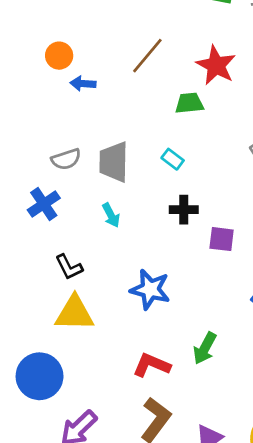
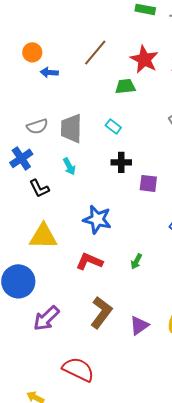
black L-shape: (69, 267) -> (39, 188), moved
green arrow: (205, 348) -> (136, 261), size x0.7
red L-shape: (152, 365) -> (89, 261), moved

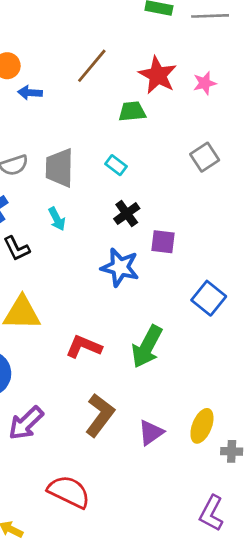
black cross: (121, 162) -> (127, 214), turned -36
blue star: (97, 219) -> (120, 267), moved
green arrow: (136, 261) -> (147, 347), size x2.0

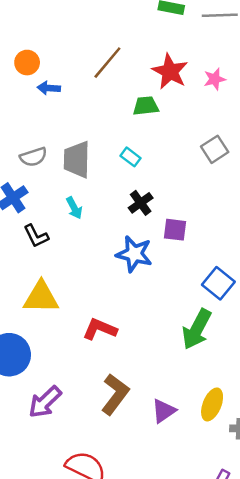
green arrow: (147, 347) -> (197, 329), moved

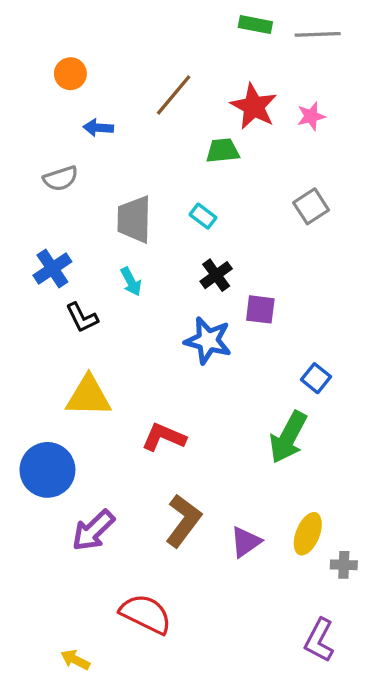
orange circle: (27, 63) -> (70, 74), moved
gray semicircle: (33, 157) -> (61, 178), moved
blue square: (218, 283) -> (316, 378), size x0.7

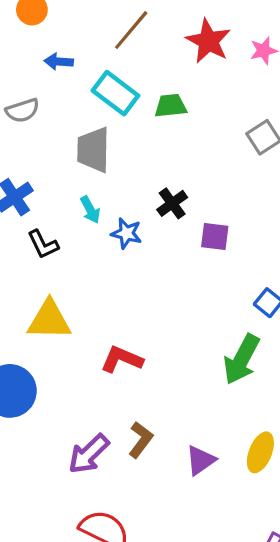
green trapezoid: (223, 151) -> (171, 106), moved
cyan rectangle: (203, 216) -> (115, 93), moved, size x1.8
blue star: (208, 341) -> (126, 233), moved, size x0.7
brown L-shape: (183, 521) -> (141, 440), size x0.7
purple arrow: (93, 530) -> (89, 454), moved

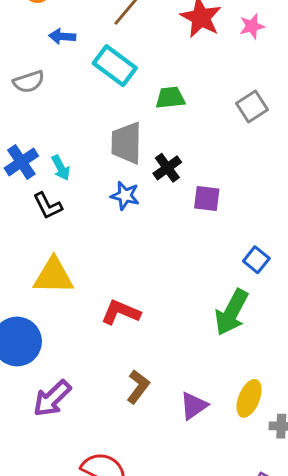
green trapezoid: (171, 106) -> (170, 98), moved
gray trapezoid: (93, 150) -> (126, 143), moved
cyan arrow: (90, 210) -> (61, 168), moved
purple arrow: (89, 454) -> (52, 398), moved

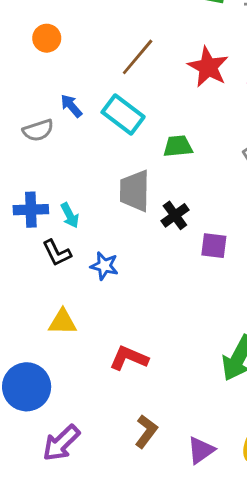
blue arrow: (62, 36) -> (71, 106), moved, turned 45
blue cross: (21, 162) -> (31, 210), turned 32
blue star: (125, 196) -> (104, 266), moved
yellow triangle: (53, 276) -> (63, 322), size x0.7

